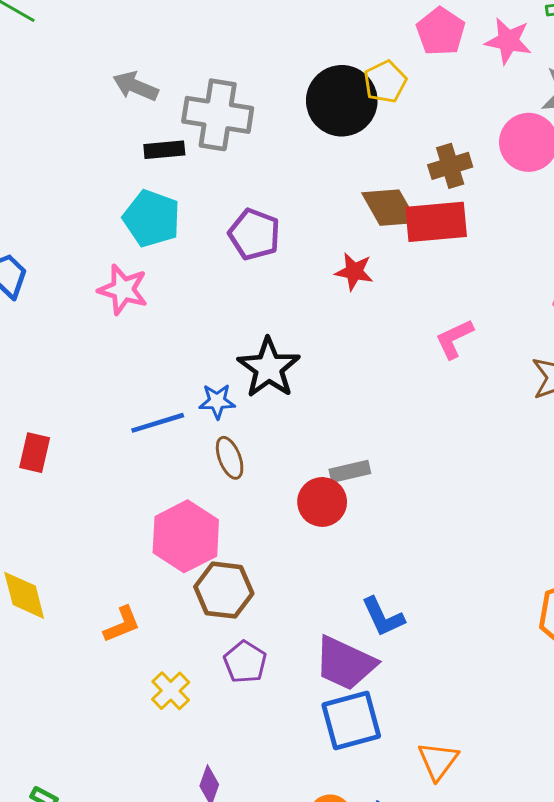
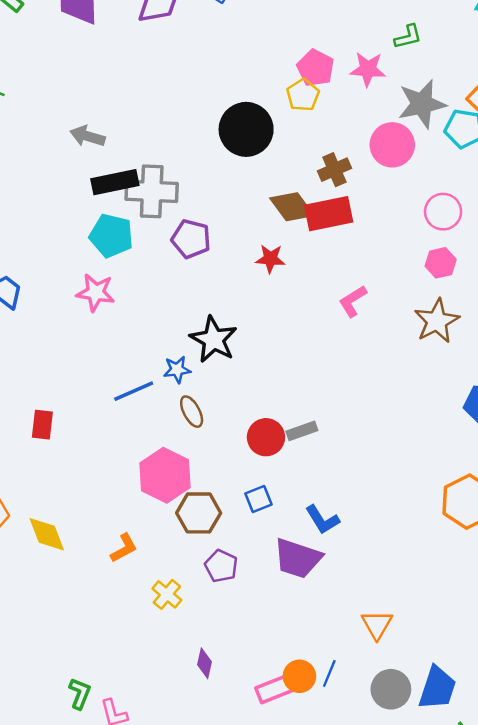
yellow pentagon: (385, 82) -> (303, 95), moved
gray cross: (218, 115) -> (152, 191), moved
black rectangle: (164, 150) -> (115, 182), size x1.5
gray rectangle: (350, 471) -> (302, 431), moved
blue square: (351, 721) -> (259, 499), moved, size x0.6

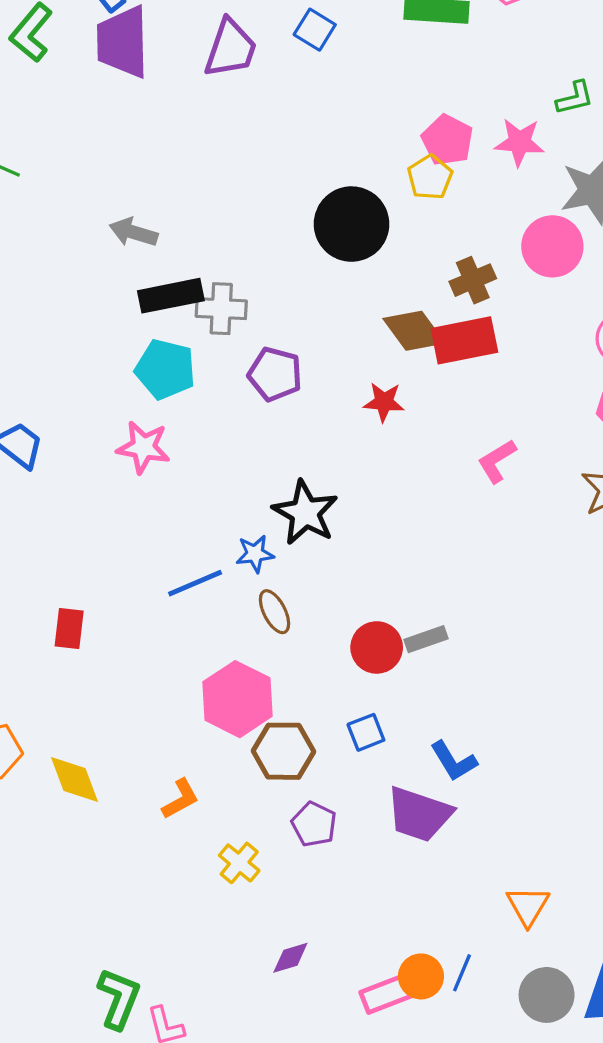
gray cross: (152, 191) -> (221, 309), size x0.7
purple diamond: (204, 663) -> (290, 958), turned 60
green L-shape: (80, 694) -> (119, 999), size x1.4

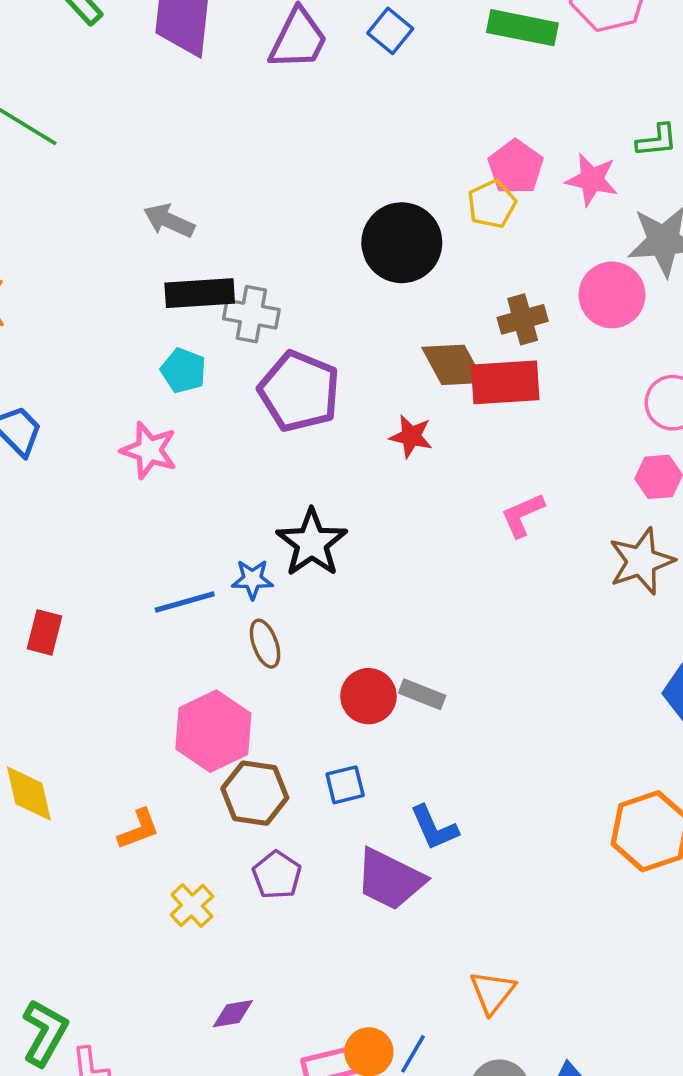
cyan pentagon: (165, 369) -> (183, 371), size x0.7
purple pentagon: (275, 374) -> (299, 391), size x1.4
gray rectangle: (426, 639) -> (422, 694), turned 33

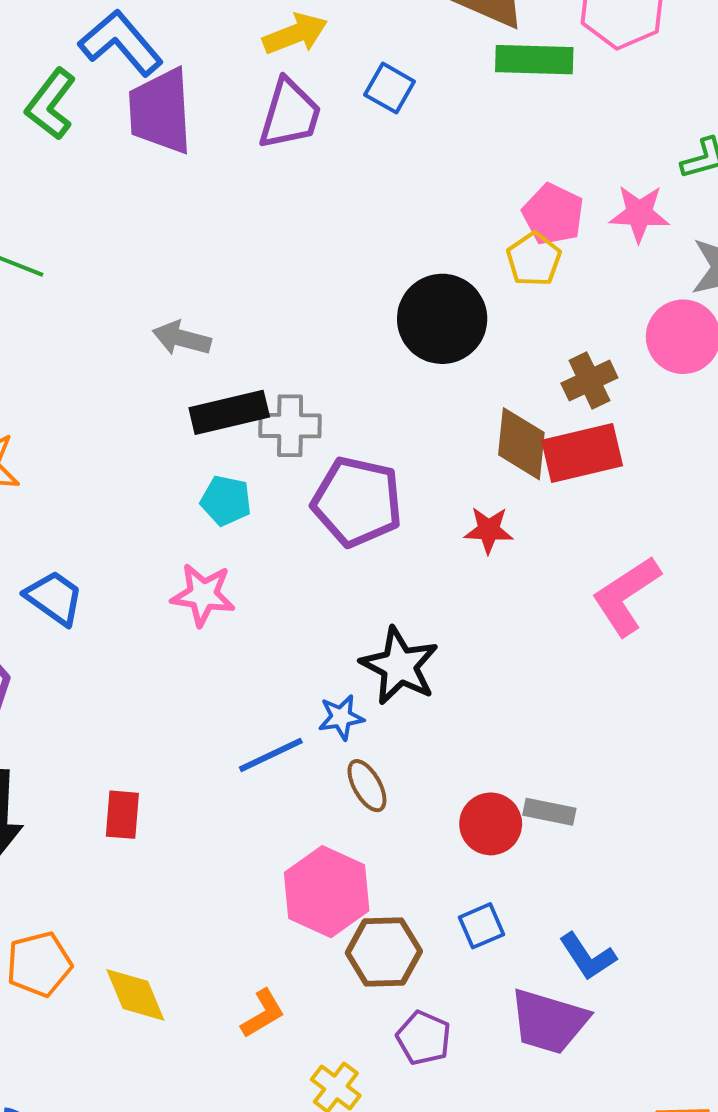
brown diamond: (453, 365) -> (521, 444), turned 44
pink L-shape: (523, 515) -> (626, 596), size x1.5

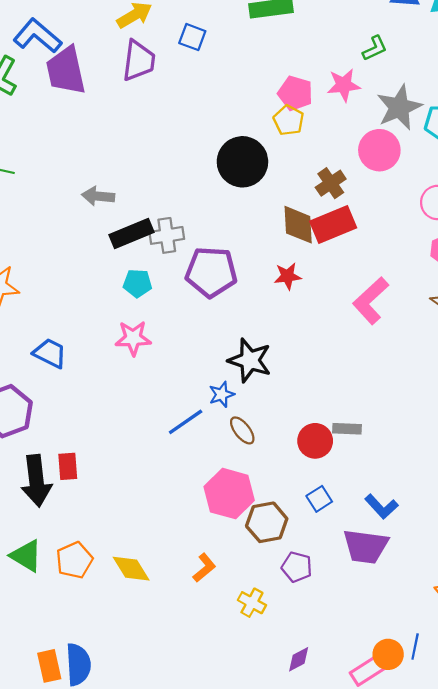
red rectangle: (122, 815) -> (68, 466), moved

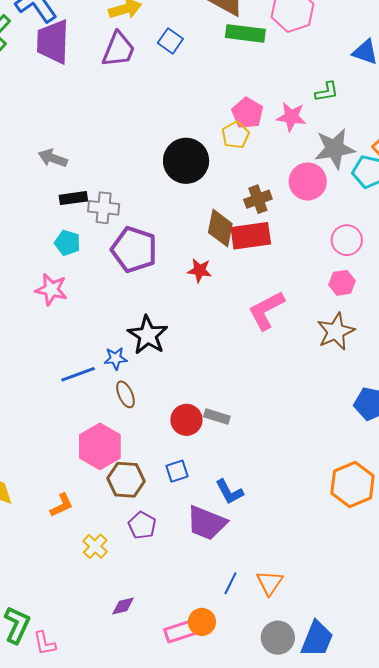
black rectangle: (131, 233) -> (73, 198), size x0.7
blue line: (415, 646) -> (230, 583), moved

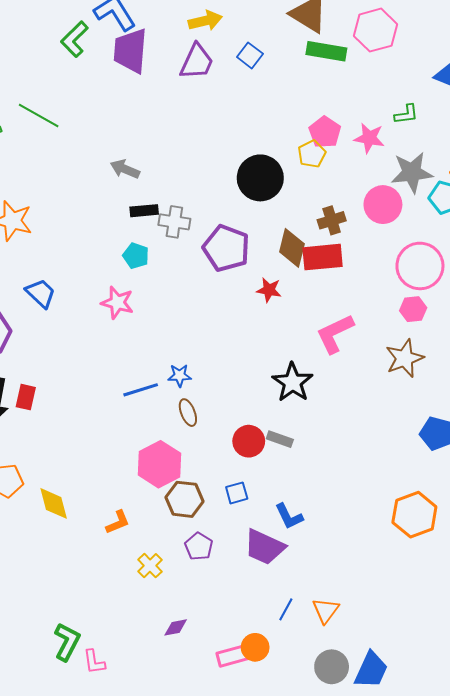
pink circle: (347, 240) -> (420, 266), size x1.5
purple pentagon: (134, 250) -> (226, 248), moved
black star: (148, 335) -> (293, 382), moved

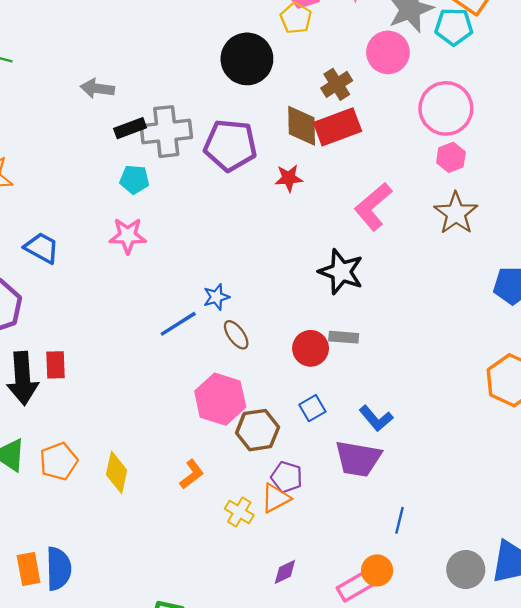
gray cross: (174, 222) -> (166, 132), size x1.4
yellow diamond: (54, 503) -> (117, 472), turned 42
orange triangle: (326, 611) -> (276, 498), moved, turned 40

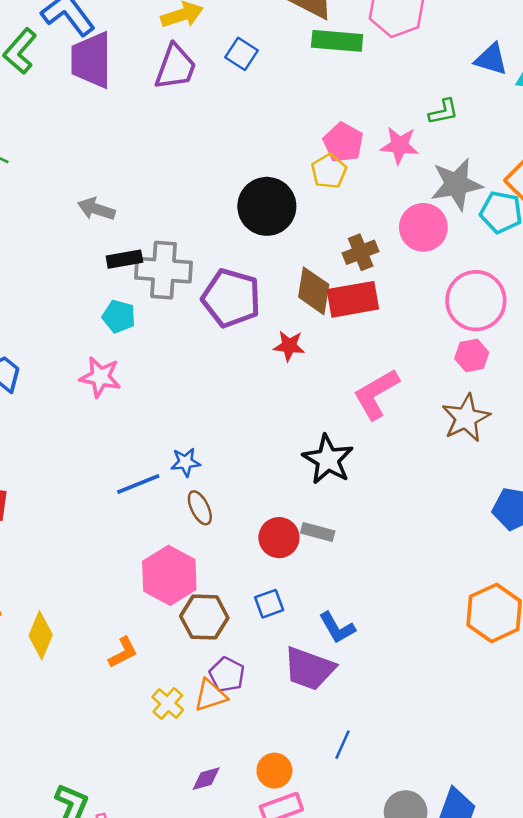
orange circle: (377, 570) -> (274, 771), moved

